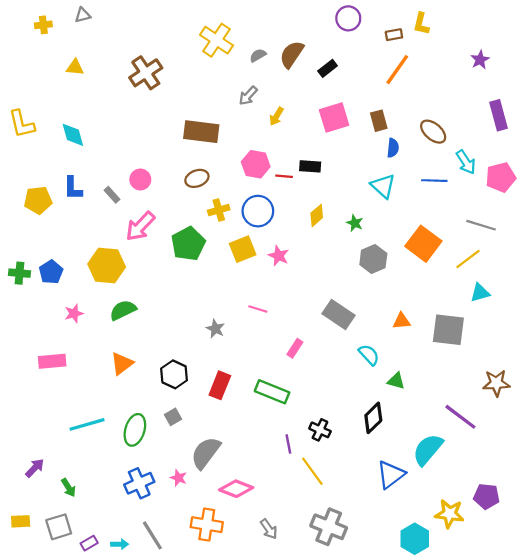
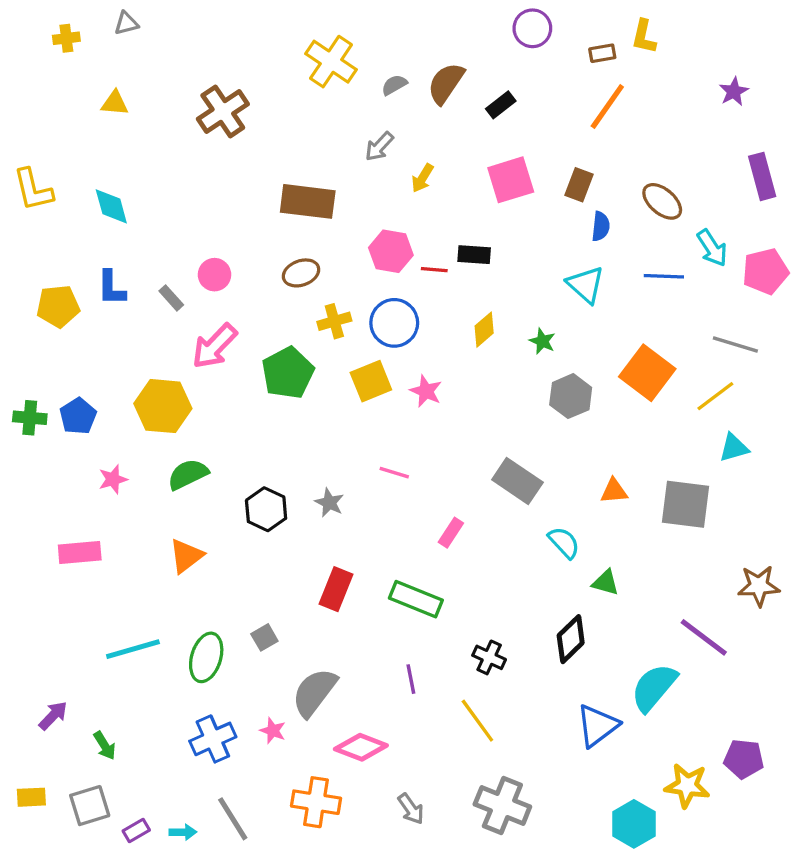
brown rectangle: (379, 121) -> (579, 185), turned 36
black hexagon: (174, 374) -> (266, 509), moved
purple line: (288, 444) -> (411, 679), moved

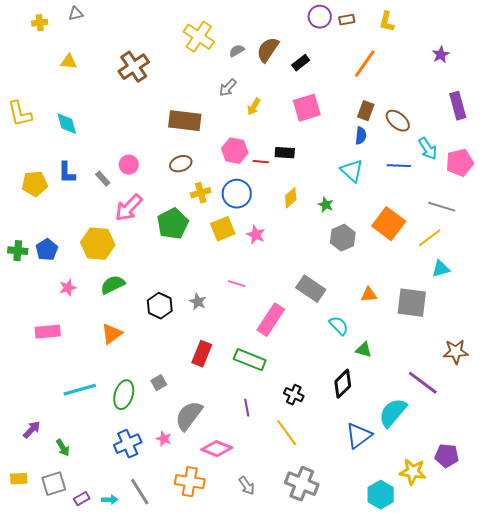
brown rectangle: (602, 53) -> (347, 20), moved
brown rectangle: (579, 185) -> (366, 111), moved
pink rectangle: (451, 533) -> (271, 320), size x1.8

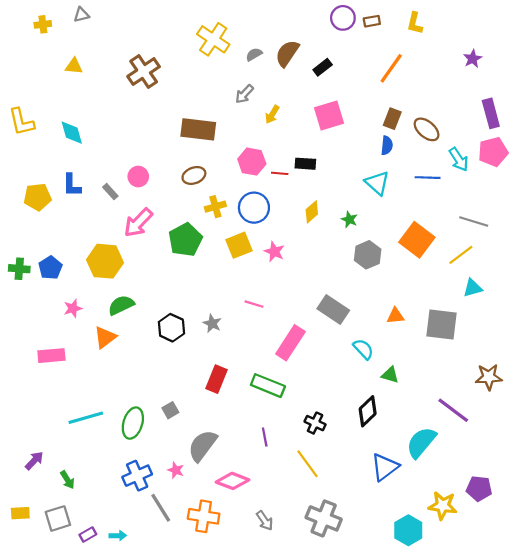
pink pentagon: (460, 163) -> (493, 152), moved
orange triangle: (112, 334) -> (105, 337), moved
gray line: (140, 492) -> (161, 508), moved

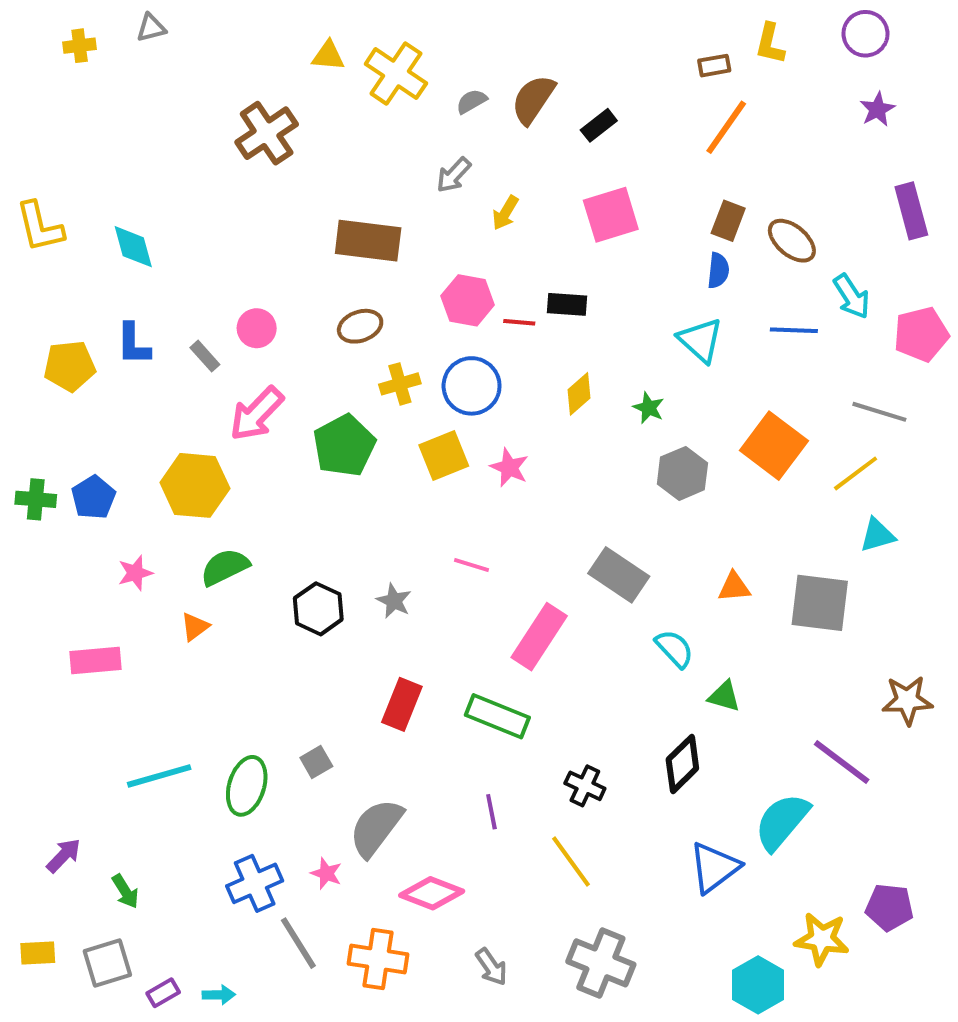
purple circle: (343, 18) -> (865, 34), moved
brown rectangle: (372, 21) -> (714, 66), moved
yellow triangle: (74, 66) -> (328, 56), moved
pink pentagon: (493, 152) -> (921, 334), moved
orange triangle: (105, 337) -> (195, 627), size x0.7

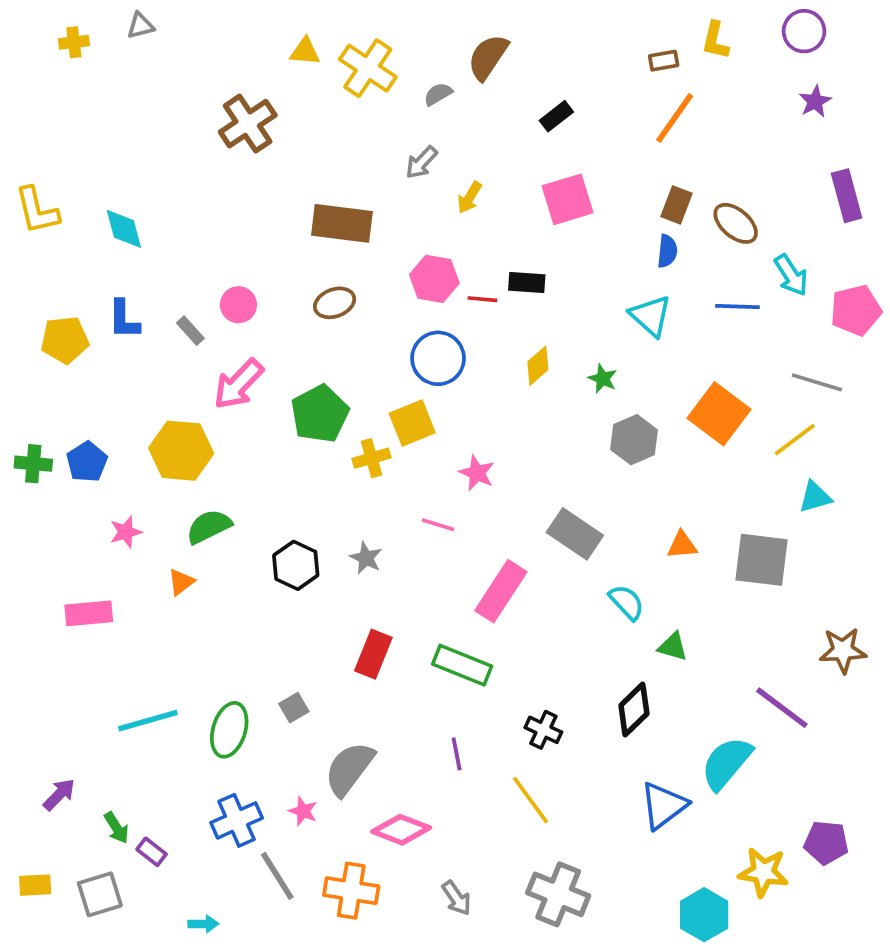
brown semicircle: (533, 99) -> (488, 57), moved
yellow cross: (400, 384) -> (372, 458), moved
pink star: (509, 468) -> (477, 473), moved
purple rectangle: (163, 993) -> (152, 852), moved, turned 68

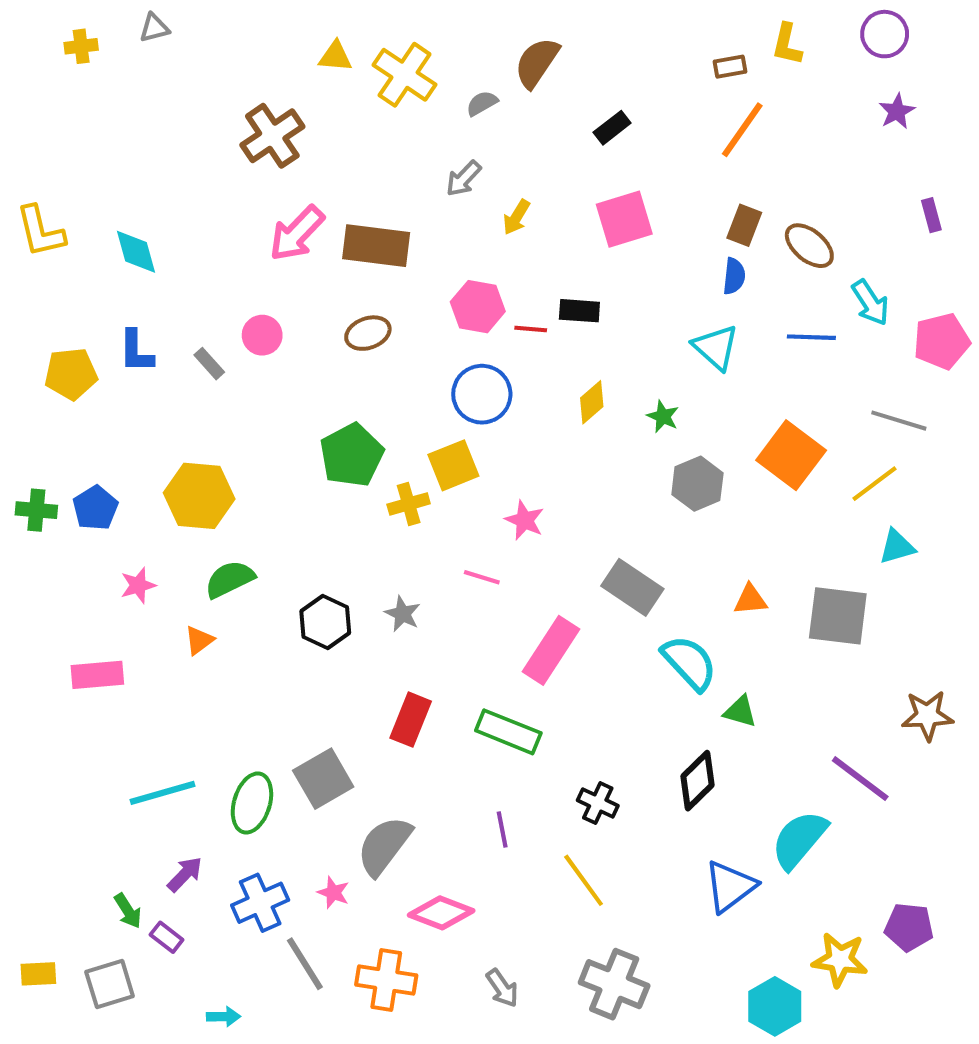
purple rectangle: (847, 196) -> (931, 215), size x0.6
pink arrow: (238, 384) -> (297, 233), moved
cyan semicircle: (627, 602) -> (689, 663), size x1.4
gray square: (294, 708) -> (323, 779), size x1.8
purple arrow: (59, 795) -> (185, 874), moved

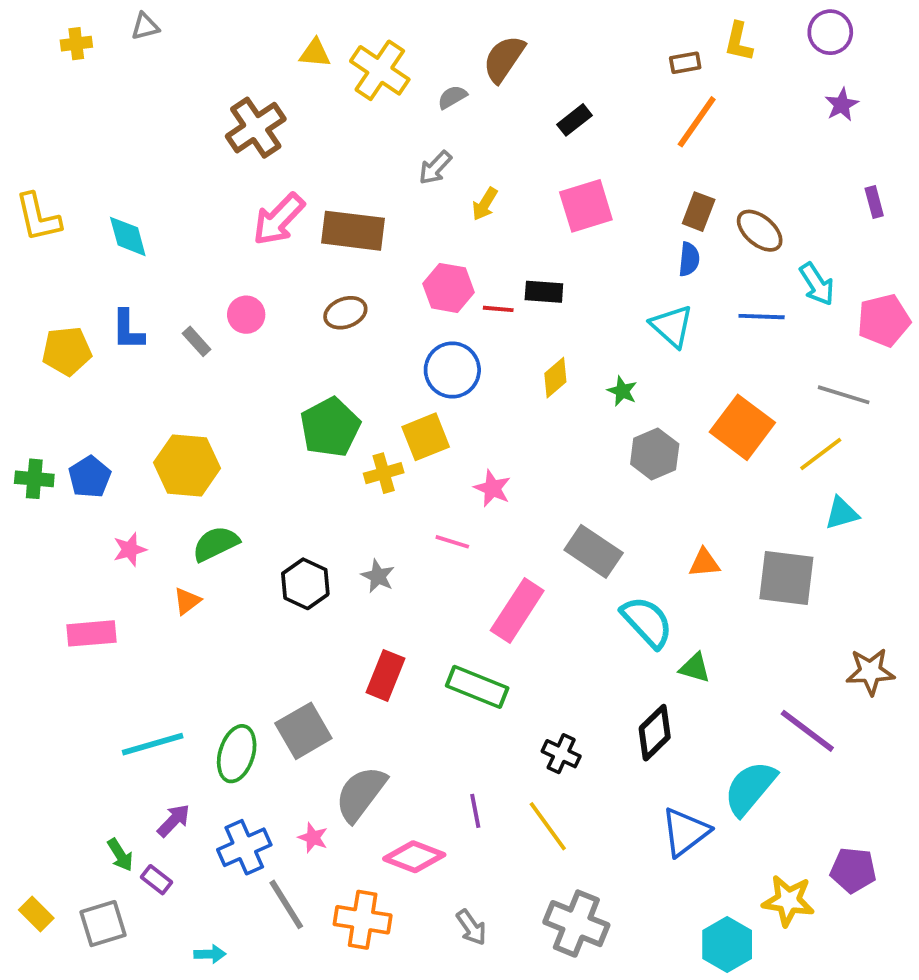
purple line: (502, 829) -> (475, 811), moved
yellow rectangle: (38, 974) -> (36, 914), turned 48

